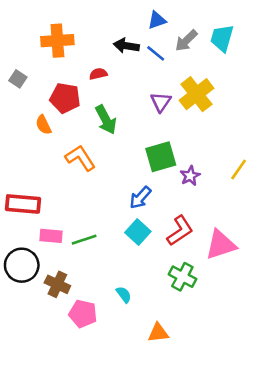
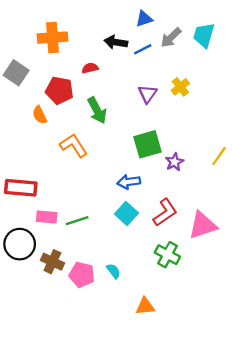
blue line: (156, 53) -> (143, 49), turned -66
gray square: (18, 79) -> (16, 73), size x1.5
yellow cross: (197, 94) -> (180, 87), size x0.6
blue arrow: (140, 198) -> (129, 182), turned 40
pink pentagon: (83, 314) -> (82, 275), moved

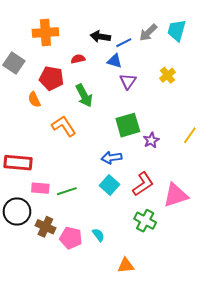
blue triangle: (144, 19) -> (115, 61), moved, turned 35
yellow cross: (180, 87) -> (167, 75), moved

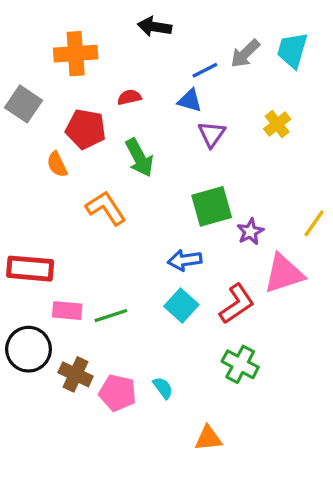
black arrow: (100, 37) -> (155, 27), moved
pink triangle: (176, 195) -> (284, 274), moved

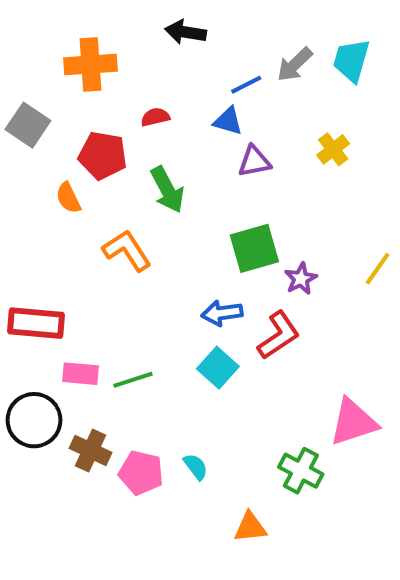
purple triangle: (212, 134) -> (254, 161), turned 44
pink triangle: (284, 274) -> (353, 422), moved
red L-shape: (237, 304) -> (279, 335), moved
green cross: (240, 364) -> (301, 471), moved

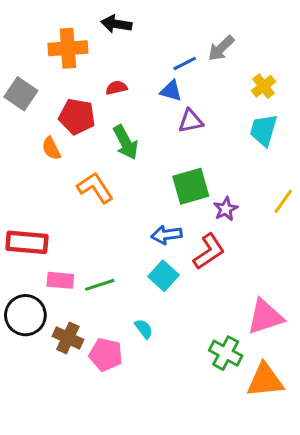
black arrow: (186, 32) -> (116, 24), moved
cyan trapezoid: (351, 60) -> (264, 130), moved
yellow cross: (333, 149) -> (264, 86), moved
cyan semicircle: (196, 467) -> (144, 329), moved
orange triangle: (250, 527) -> (265, 380), moved, size x1.5

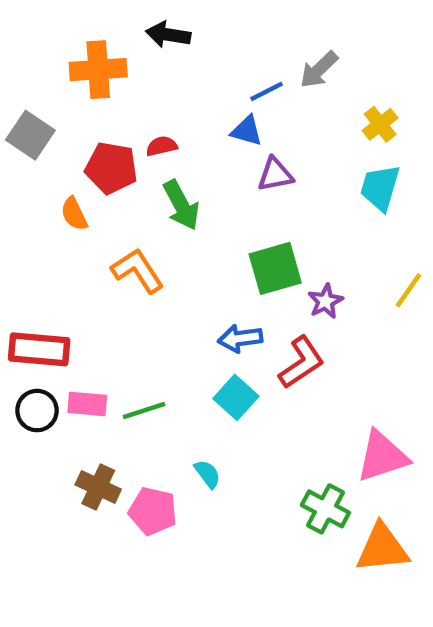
red semicircle: (116, 88) -> (162, 146), moved
black circle: (25, 315) -> (37, 411), moved, size x0.7

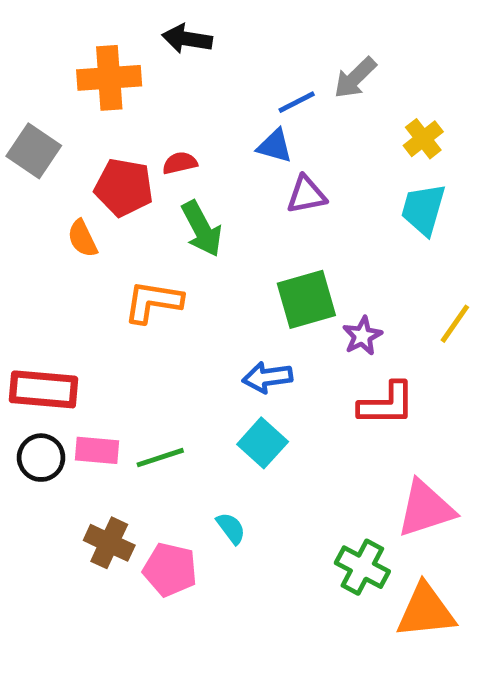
orange L-shape: (138, 271) -> (153, 302), turned -48
red L-shape: (301, 362) -> (387, 404), moved, turned 34

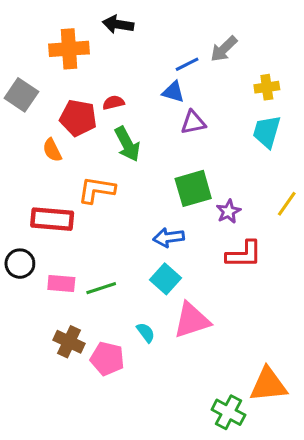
yellow cross: (423, 139) -> (267, 87), turned 30
red rectangle: (43, 389) -> (52, 219), moved
black circle: (41, 458) -> (20, 264), moved
pink triangle: (426, 509) -> (192, 320), moved
green cross: (362, 567) -> (228, 412), moved

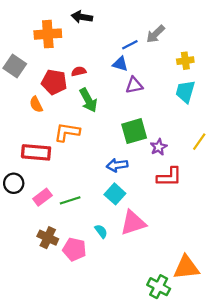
pink rectangle: (61, 283) -> (42, 197), turned -42

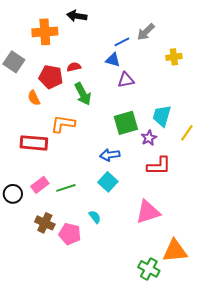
cyan trapezoid: (185, 92) -> (162, 116), moved
black circle: (14, 183) -> (13, 194), moved
pink triangle: (133, 223) -> (148, 212), moved

